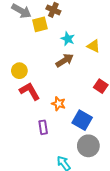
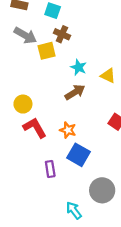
orange star: (58, 104) -> (68, 130), moved
blue square: (82, 120) -> (79, 155), moved

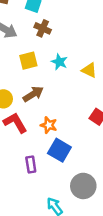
yellow square: (47, 51) -> (28, 61), moved
brown arrow: (75, 92) -> (33, 94), moved

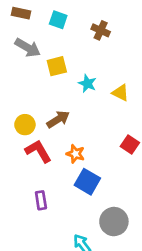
brown cross: (43, 28) -> (101, 30), moved
yellow square: (28, 61) -> (57, 66), moved
purple rectangle: (31, 164) -> (41, 200), moved

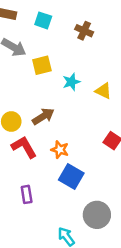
cyan star: (87, 83) -> (71, 82), turned 30

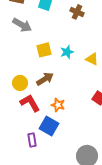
yellow square: (42, 65) -> (44, 50), moved
blue square: (71, 176) -> (49, 126), moved

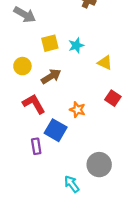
yellow triangle: (92, 59) -> (105, 63), moved
yellow circle: (20, 83) -> (22, 66), moved
orange star: (58, 105) -> (77, 110), moved

